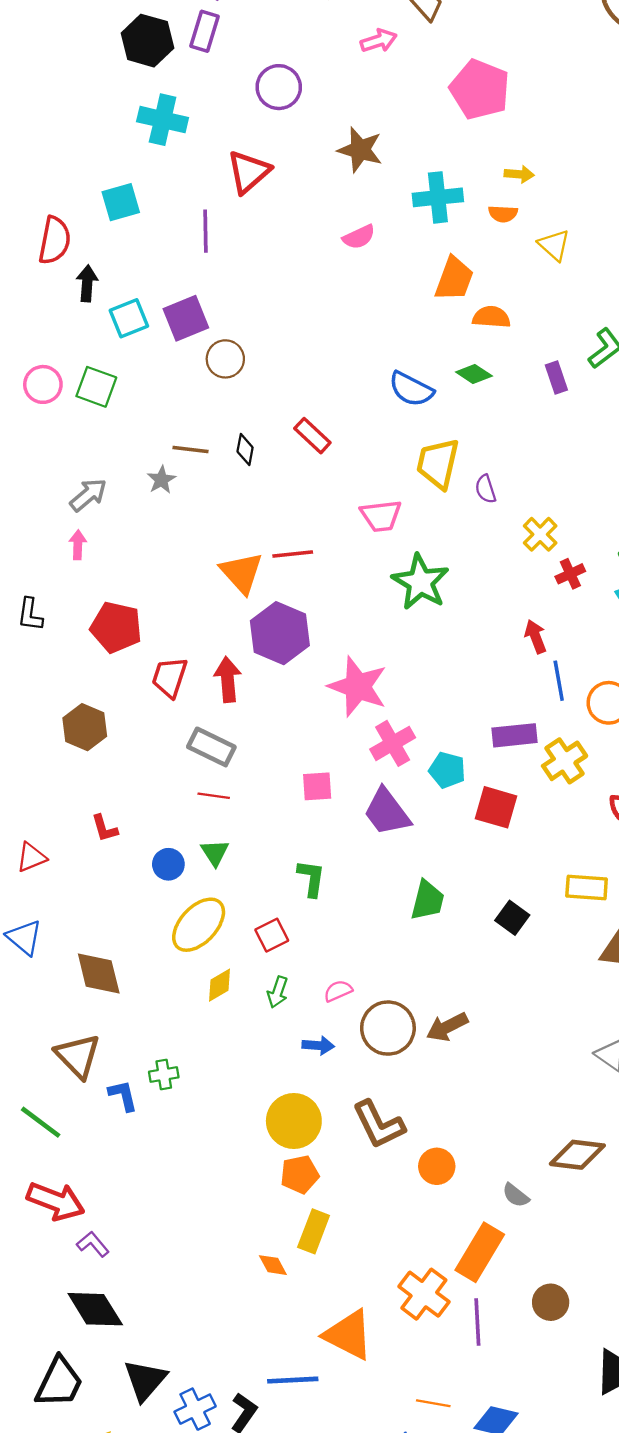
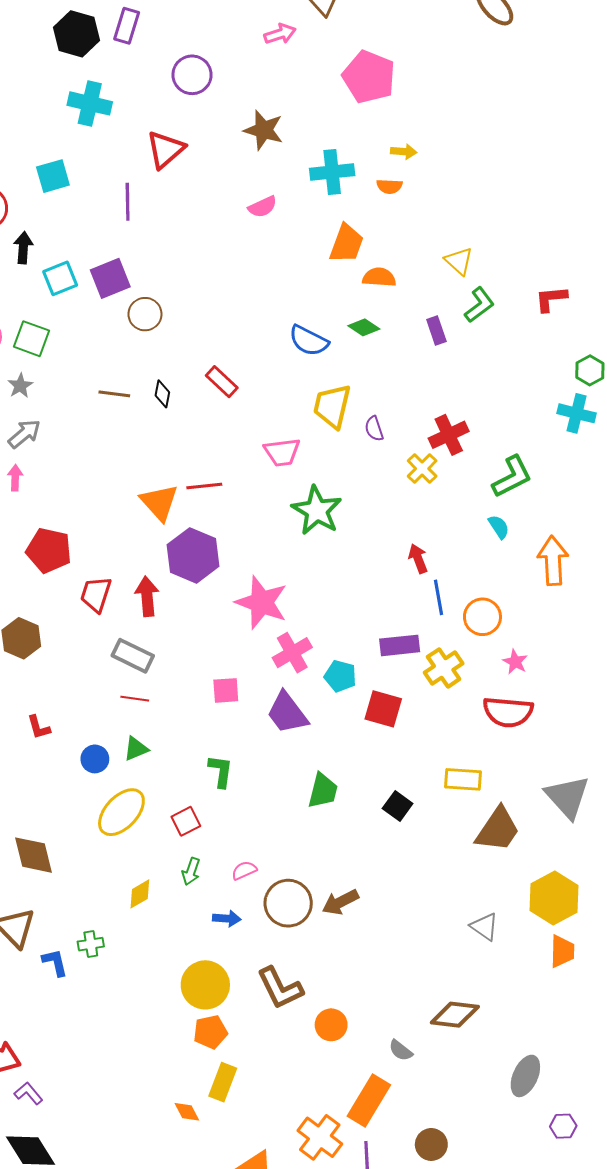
yellow triangle: (554, 245) -> (459, 261), moved
gray star: (161, 480) -> (20, 386), moved
red cross: (570, 574) -> (449, 435), moved, size x1.5
green triangle: (215, 853) -> (136, 749), turned 40
yellow diamond: (220, 985) -> (140, 894), moved

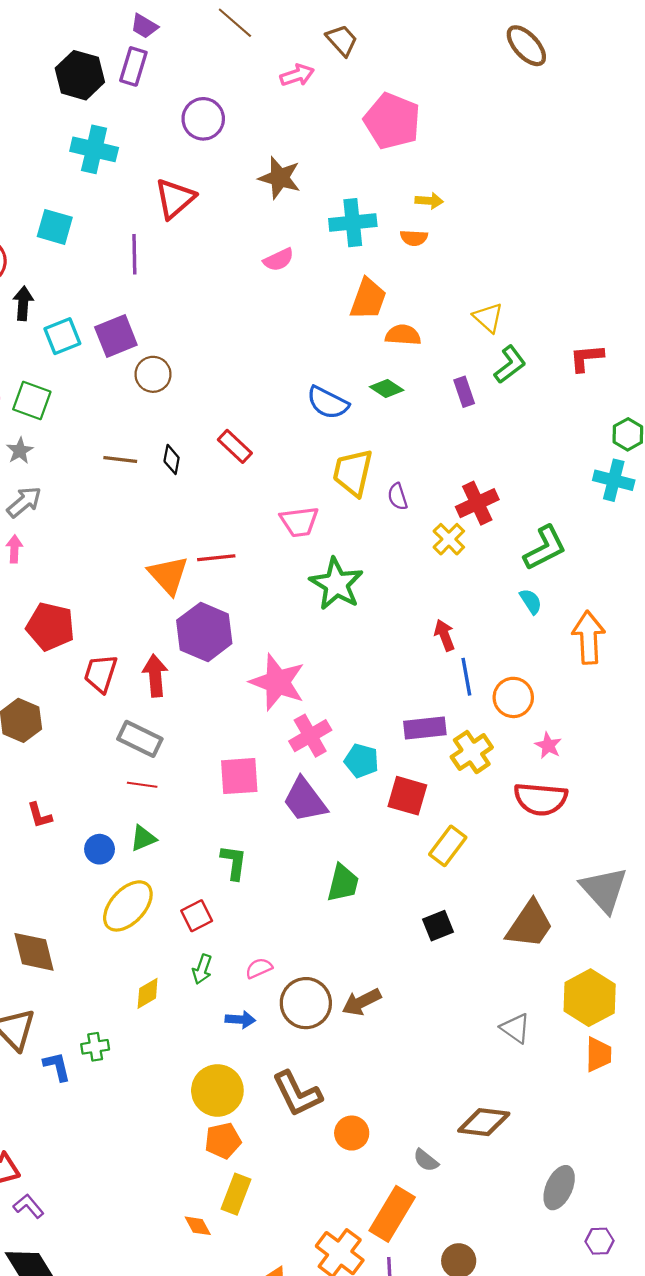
cyan square: (53, 176) -> (55, 227), turned 32
pink square: (226, 690) -> (239, 776), size x1.4
yellow rectangle: (463, 779) -> (448, 846), moved, turned -57
black square: (398, 806) -> (438, 926), moved, turned 32

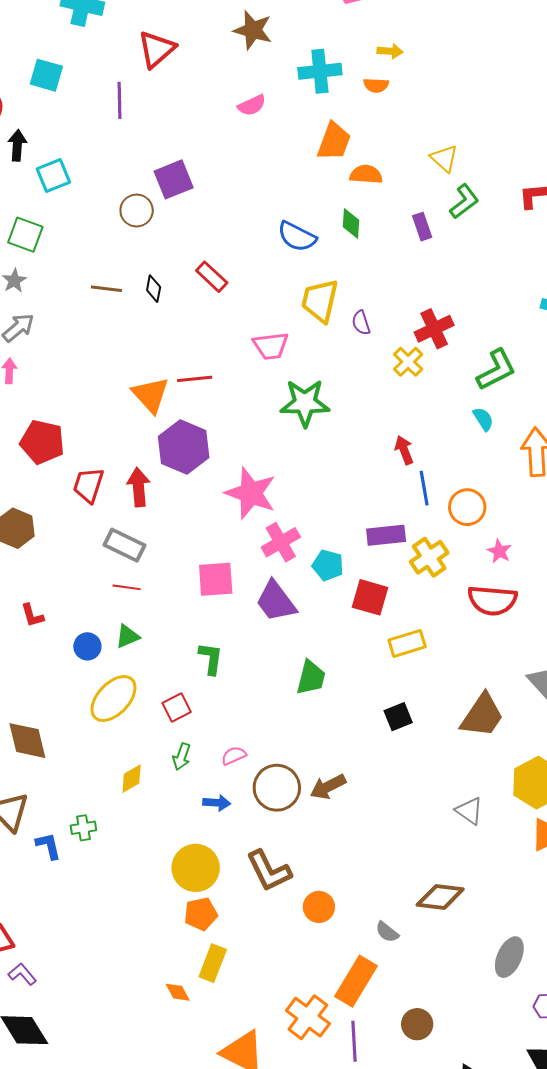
purple square: (116, 336) -> (174, 179), moved
green diamond: (387, 388) -> (351, 224), turned 60
green star: (336, 584) -> (305, 403), turned -30
yellow rectangle: (448, 846) -> (407, 643), turned 36

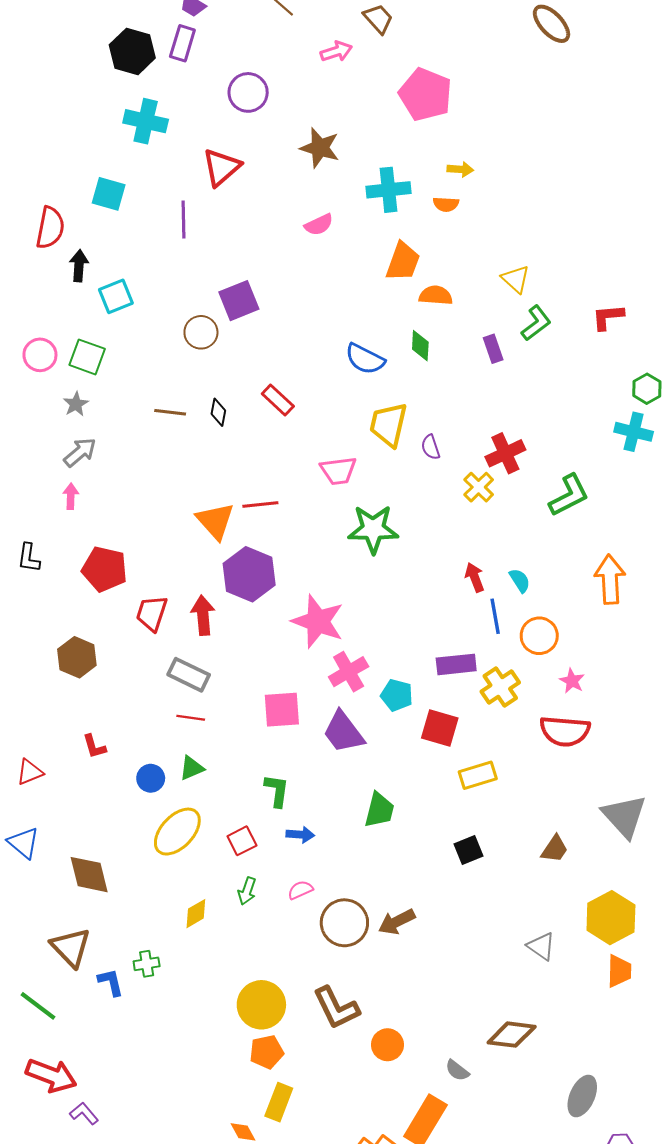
cyan semicircle: (483, 419) -> (520, 580), moved
brown trapezoid: (482, 716) -> (555, 849), size x0.6
blue arrow: (217, 803) -> (300, 835), moved

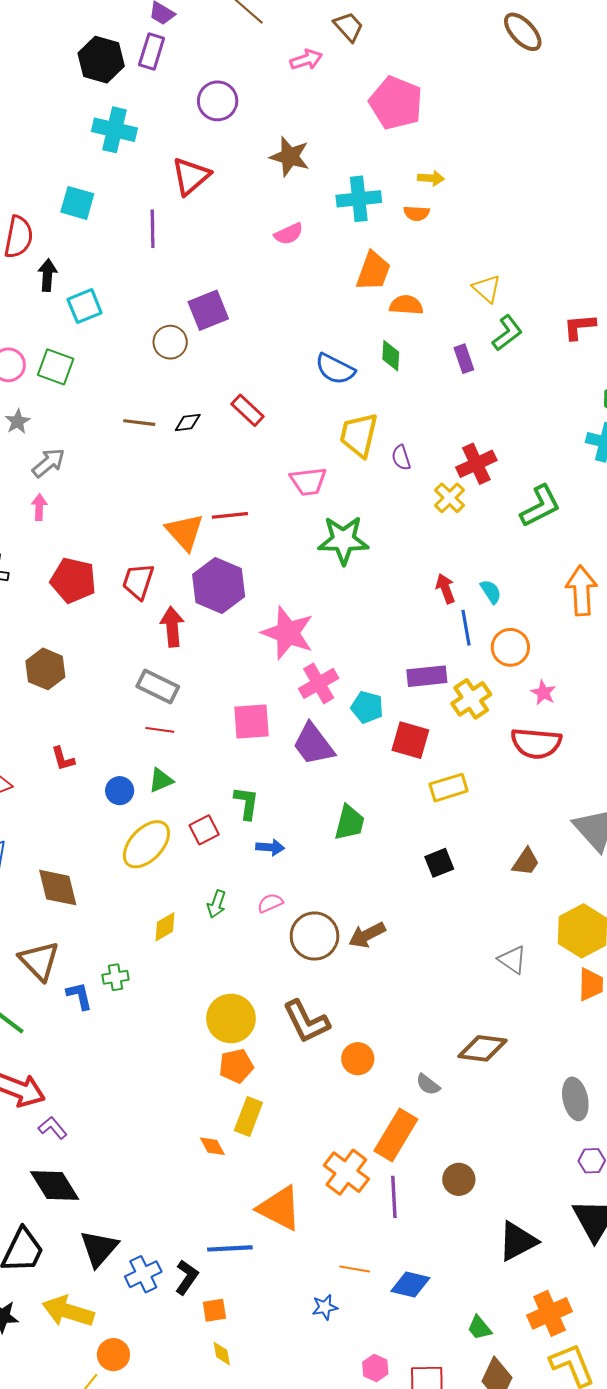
gray star: (76, 404) -> (18, 422), moved
black diamond: (218, 412) -> (188, 423), turned 72
red trapezoid: (152, 613) -> (138, 581), moved
red square: (242, 841) -> (204, 830), moved
gray ellipse: (582, 1096) -> (575, 1099), moved, turned -36

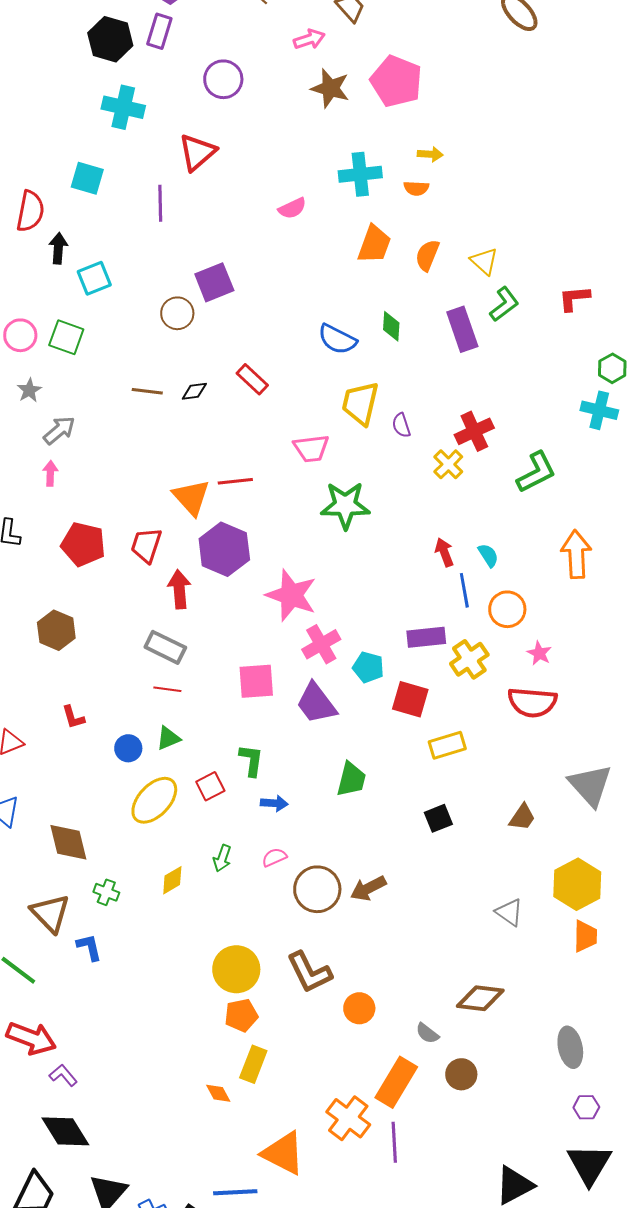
brown star: (290, 157) -> (330, 88), moved
orange semicircle: (406, 305) -> (427, 255), moved, turned -72
purple rectangle: (464, 359) -> (462, 329), size x1.6
green cross: (115, 977) -> (106, 892), moved, turned 30
brown circle: (459, 1179) -> (461, 1074), moved

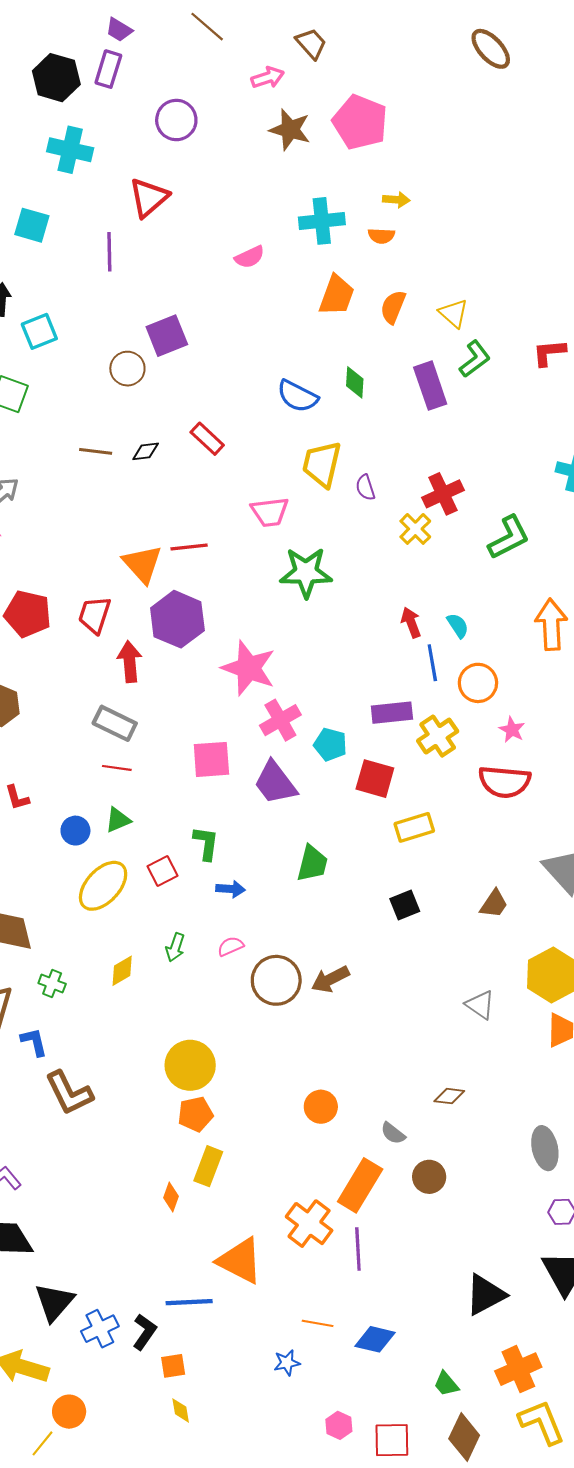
brown L-shape: (309, 972) -> (69, 1093), moved
brown diamond: (480, 998) -> (449, 1096), size x0.6
orange diamond: (218, 1093) -> (171, 1197), turned 48

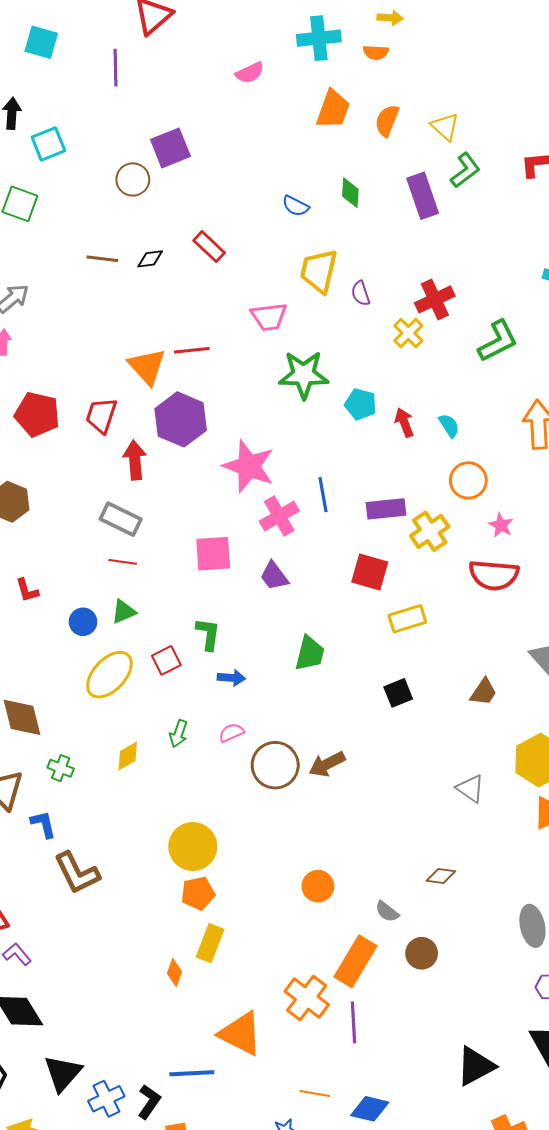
blue semicircle: (297, 396) -> (296, 206), size x0.7
blue line: (432, 663) -> (323, 495), moved
cyan pentagon: (330, 745) -> (361, 404), moved
purple trapezoid: (275, 783) -> (274, 576), size x0.7

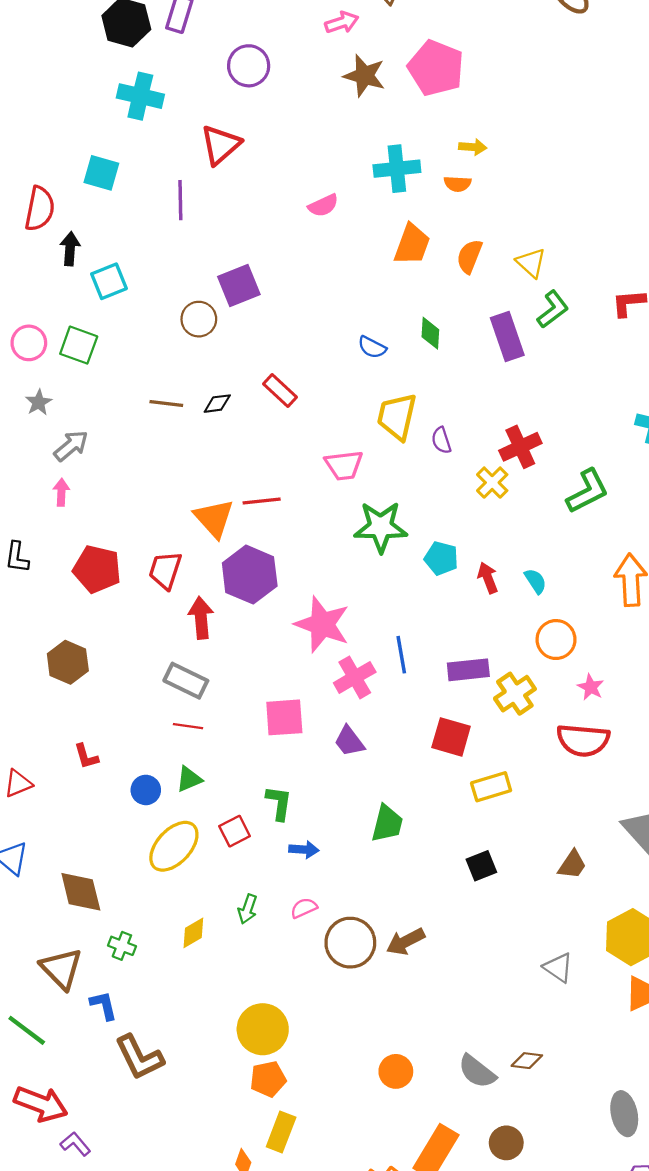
gray semicircle: (387, 912) -> (477, 1071), moved, size x1.5

